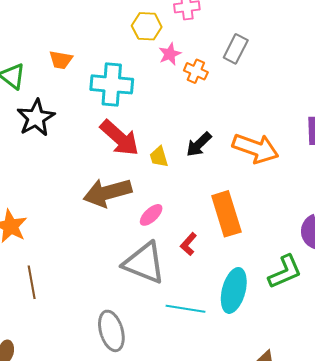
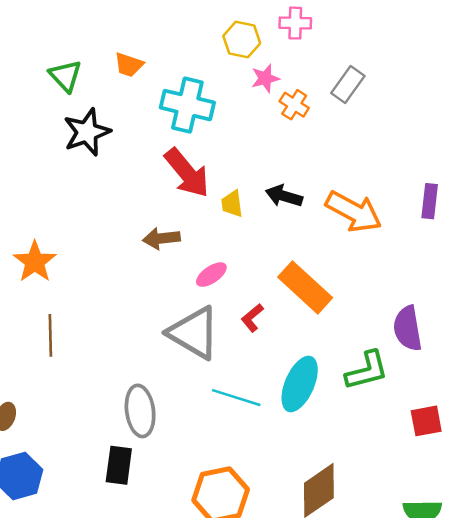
black arrow: (199, 144) -> (284, 196), turned 52
brown arrow: (107, 193) -> (161, 238), size x0.6
orange rectangle: (226, 214) -> (305, 287), turned -39

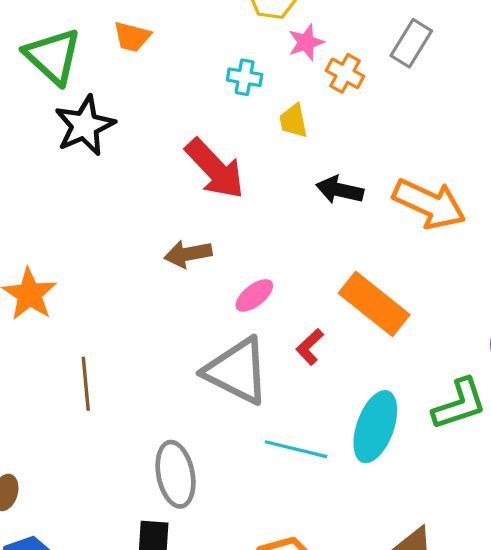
green triangle: (65, 76) -> (53, 56), size x1.4
cyan cross: (187, 105) -> (245, 77), moved, size x0.5
yellow trapezoid: (232, 204) -> (293, 121), moved
brown line: (50, 335) -> (86, 384), moved

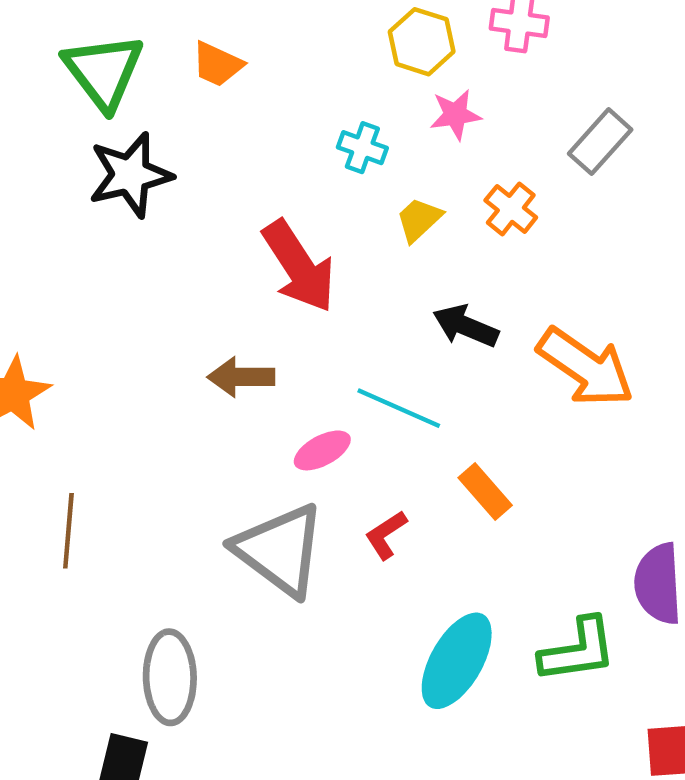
orange cross: (345, 73) -> (511, 209), moved
yellow trapezoid: (293, 121) -> (419, 220), turned 48
orange rectangle: (374, 304) -> (485, 491), size x0.6
cyan line: (296, 449) -> (399, 408), moved

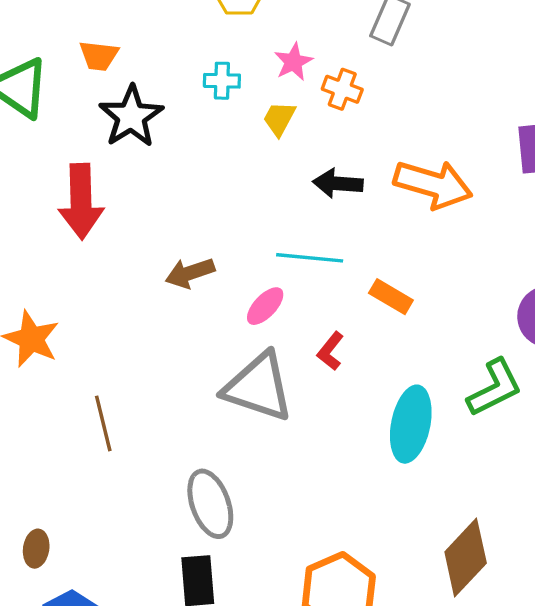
pink star: (455, 115) -> (293, 62), moved
black star: (130, 175) -> (131, 116), moved
red arrow: (299, 266) -> (81, 201), moved, turned 50

